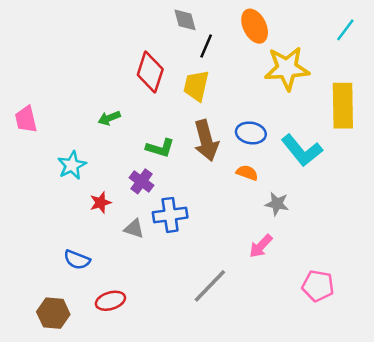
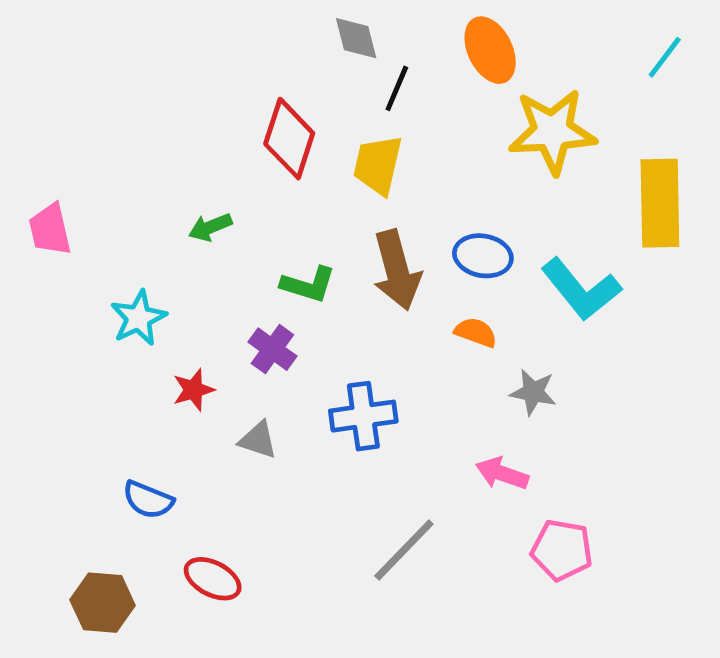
blue cross: (170, 215) -> (363, 416), moved
pink arrow: (261, 246) -> (502, 473), turned 65
pink pentagon: (318, 286) -> (562, 550), moved
red ellipse: (110, 301) -> (213, 579), turned 44

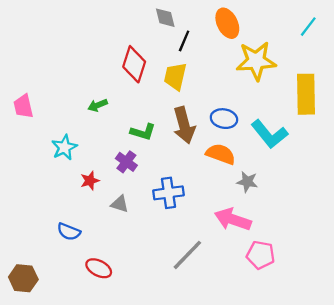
orange semicircle: (476, 332) -> (221, 154), size x1.5
pink arrow: (502, 473) -> (233, 219), size x1.5
brown hexagon: (103, 603) -> (23, 278), moved

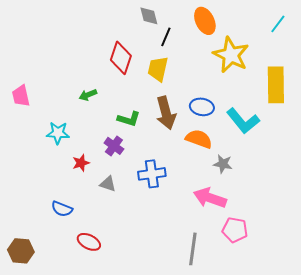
yellow star: (256, 61) -> (231, 55), turned 30
cyan star: (64, 147) -> (58, 133), turned 30
gray line: (187, 255) -> (193, 249), moved, turned -36

